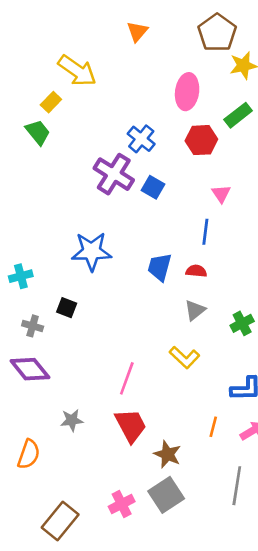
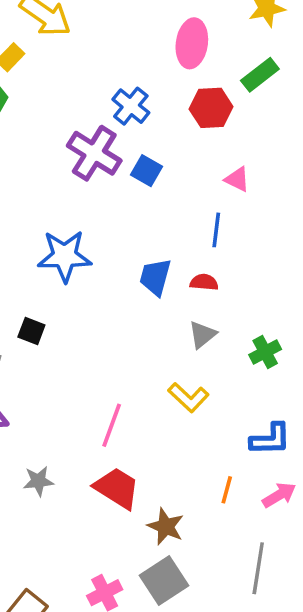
pink triangle: (221, 194) -> (237, 179), turned -30
red trapezoid: (131, 425) -> (117, 488), turned -30

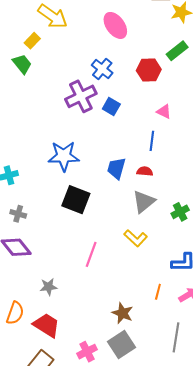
pink ellipse: (192, 43) -> (115, 25), moved, turned -44
purple cross: (94, 153) -> (81, 96), turned 32
black square: (31, 331) -> (76, 200), moved, size x1.8
gray triangle: (202, 335) -> (144, 202), size x1.4
red trapezoid: (117, 488) -> (46, 325), moved

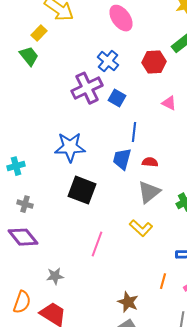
blue line: (152, 141) -> (134, 132), moved

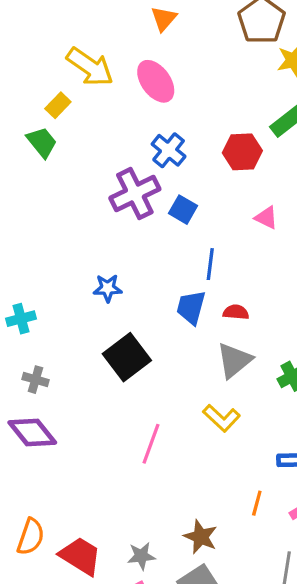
pink ellipse: (121, 18) -> (156, 81), moved
blue star: (70, 147) -> (108, 288), size x0.6
black square: (82, 190) -> (127, 357), turned 32
gray star: (55, 276) -> (141, 556), moved

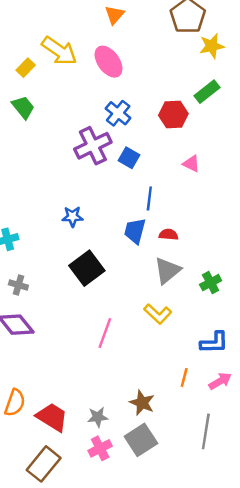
yellow rectangle: (58, 105) -> (26, 68), moved

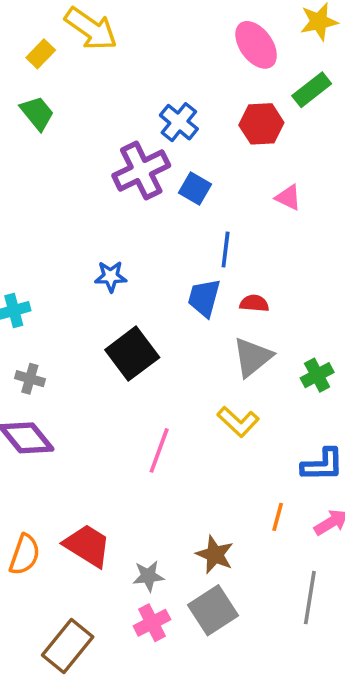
pink ellipse: (108, 62) -> (256, 45), moved
red trapezoid: (52, 417) -> (87, 546), moved

